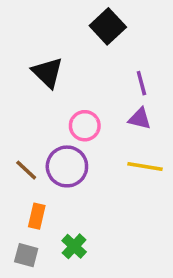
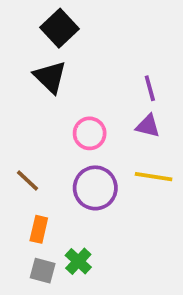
black square: (108, 26) -> (60, 28), moved
purple circle: (67, 166) -> (95, 188), moved
gray square: (26, 255) -> (43, 271), moved

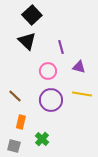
purple line: (150, 88) -> (61, 47), moved
gray square: (43, 271) -> (14, 146), moved

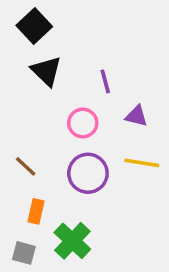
black square: (32, 15) -> (34, 26), moved
green cross: (42, 139) -> (72, 241), size x1.5

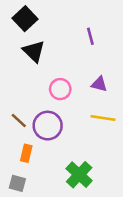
purple line: (105, 81) -> (90, 36), moved
purple circle: (88, 173) -> (48, 126), moved
green cross: (72, 241) -> (79, 175), moved

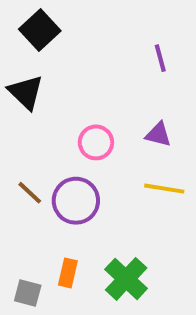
purple line: (90, 36) -> (160, 58), moved
black triangle: (34, 51) -> (26, 92), moved
orange rectangle: (26, 153) -> (68, 273), moved

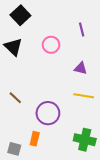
pink circle: (96, 142) -> (51, 45), moved
purple circle: (76, 201) -> (48, 113), moved
green cross: (126, 279) -> (85, 140), moved, turned -30

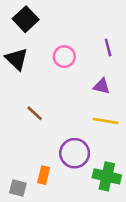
purple line: (82, 30) -> (108, 48), moved
brown line: (15, 98) -> (35, 113), moved
purple circle: (48, 113) -> (75, 153), moved

